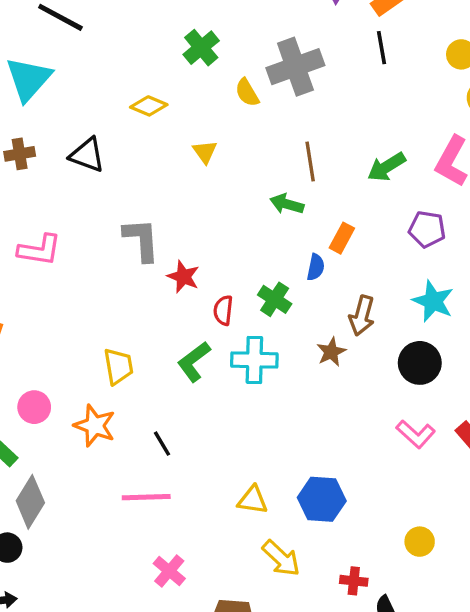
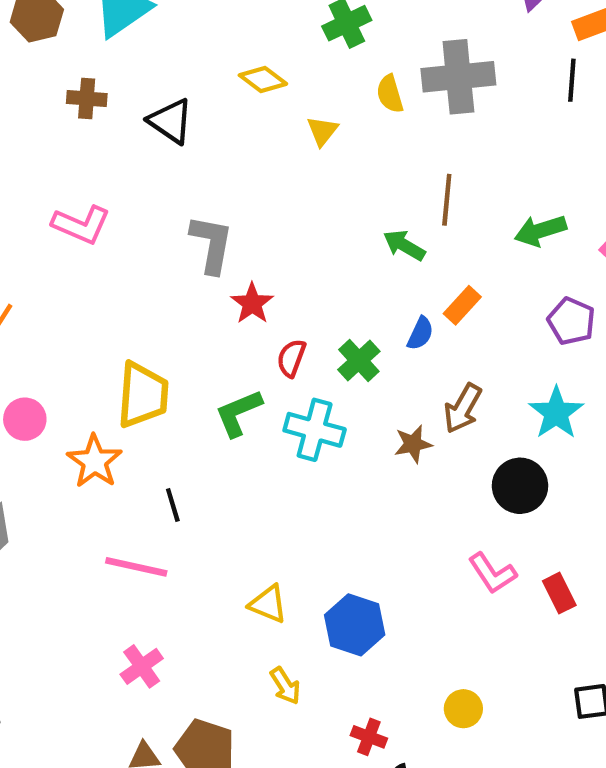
yellow triangle: (205, 152) -> (322, 131), moved
yellow trapezoid: (118, 366) -> (143, 395), size x1.4
yellow arrow: (281, 558) -> (285, 686), size x0.7

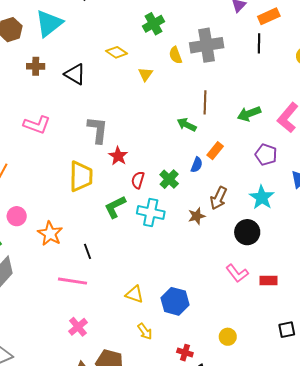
yellow trapezoid: (143, 395) -> (81, 176), moved
red rectangle: (559, 593) -> (269, 281), turned -60

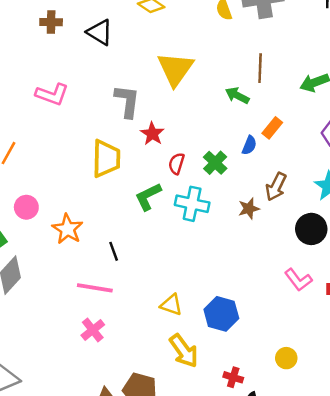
yellow triangle: (145, 74) -> (175, 69), moved, size x2.0
pink cross: (78, 327) -> (93, 330), moved
yellow arrow: (145, 331) -> (184, 351), size x1.6

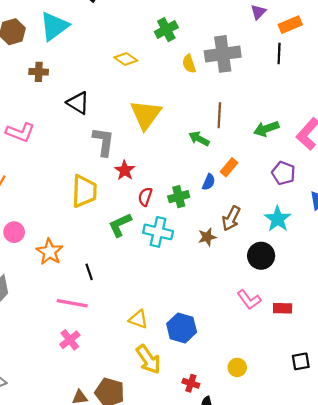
black triangle: (100, 32) -> (78, 103), moved
pink L-shape: (52, 94) -> (20, 132), moved
green cross: (215, 163) -> (179, 197), turned 30

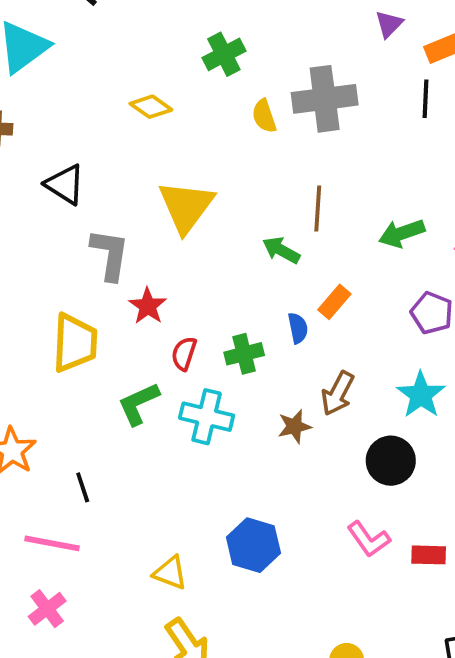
blue semicircle: (209, 182) -> (298, 328), turned -35
blue hexagon: (182, 328) -> (253, 545), moved

